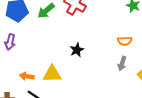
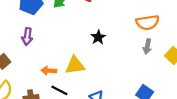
orange semicircle: (125, 41) -> (148, 22), size x1.5

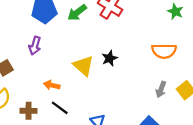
gray arrow: (147, 46) -> (161, 89), moved
yellow triangle: (75, 65) -> (83, 66), moved, turned 40

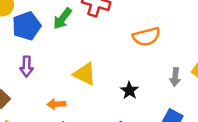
orange semicircle: (164, 51) -> (146, 37), moved
black star: (110, 58) -> (129, 90), moved

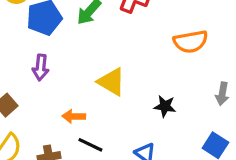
black star: (129, 90) -> (165, 106), turned -30

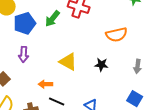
black star: (165, 106) -> (101, 65), moved

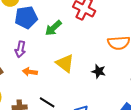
green arrow: (52, 19) -> (53, 28), moved
orange arrow: (45, 84) -> (30, 72), moved

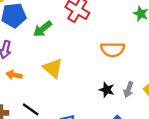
black star: (99, 71) -> (107, 90), moved

